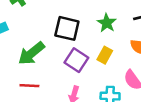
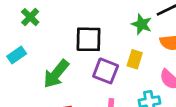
green star: (107, 23) -> (142, 24), moved

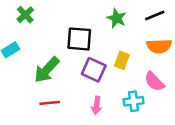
green star: (142, 24) -> (117, 18), moved

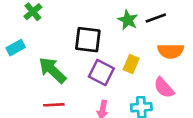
black line: (155, 15) -> (156, 18), moved
green arrow: (47, 70) -> (52, 70), turned 88

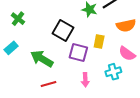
black square: (88, 40) -> (63, 30), turned 35

